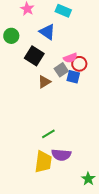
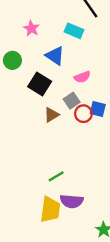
pink semicircle: (70, 58) -> (82, 77), moved
red circle: (79, 64) -> (83, 114), moved
blue square: (73, 77) -> (98, 109), moved

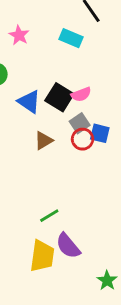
blue triangle: (55, 56) -> (29, 102), moved
black square: (40, 84) -> (59, 97), moved
gray square: (72, 101) -> (80, 123), moved
purple semicircle: (72, 201) -> (68, 246), turned 45

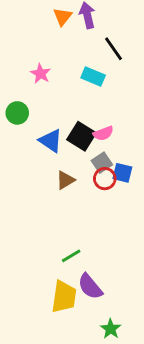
green star: (107, 280) -> (111, 329), moved

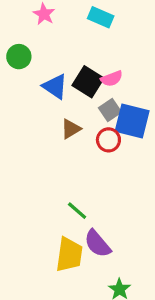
blue square: (122, 173) -> (132, 121), size x1.6
red circle: (105, 179) -> (108, 140), moved
green line: (71, 256) -> (77, 211), turned 72

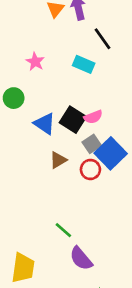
blue square: (132, 121) -> (111, 153), turned 32
yellow trapezoid: (69, 255) -> (23, 268), moved

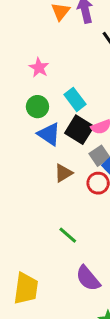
cyan rectangle: (84, 64) -> (75, 99), moved, turned 30
green circle: (14, 98) -> (37, 107), moved
green line: (63, 230) -> (68, 235), moved

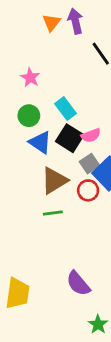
brown triangle: (63, 173) -> (54, 181), size x1.5
green line: (68, 235) -> (53, 213), moved, turned -48

